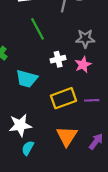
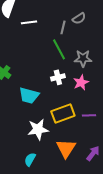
green line: (38, 29) -> (59, 49), moved
white star: (20, 125) -> (38, 129), moved

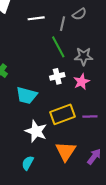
white line: (29, 22) -> (36, 18), moved
white star: (38, 129) -> (36, 131), turned 30

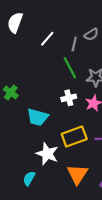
white line: (36, 18) -> (47, 39), turned -42
cyan semicircle: (28, 163) -> (29, 178), moved

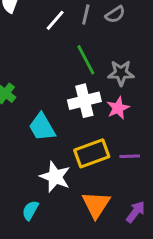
gray line: (74, 44) -> (86, 14), moved
white cross: (69, 98) -> (84, 101), size x1.5
cyan trapezoid: (38, 117) -> (42, 127), turned 45

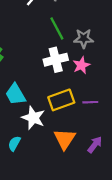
cyan trapezoid: (42, 127) -> (15, 94), moved

